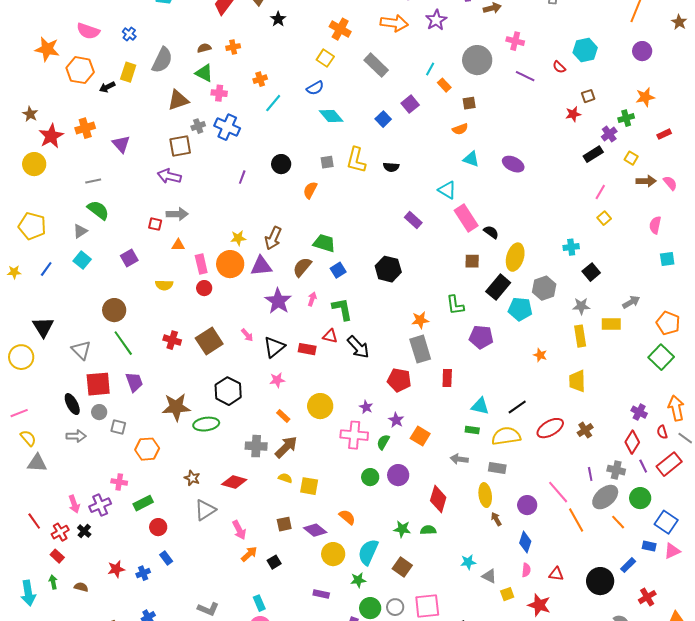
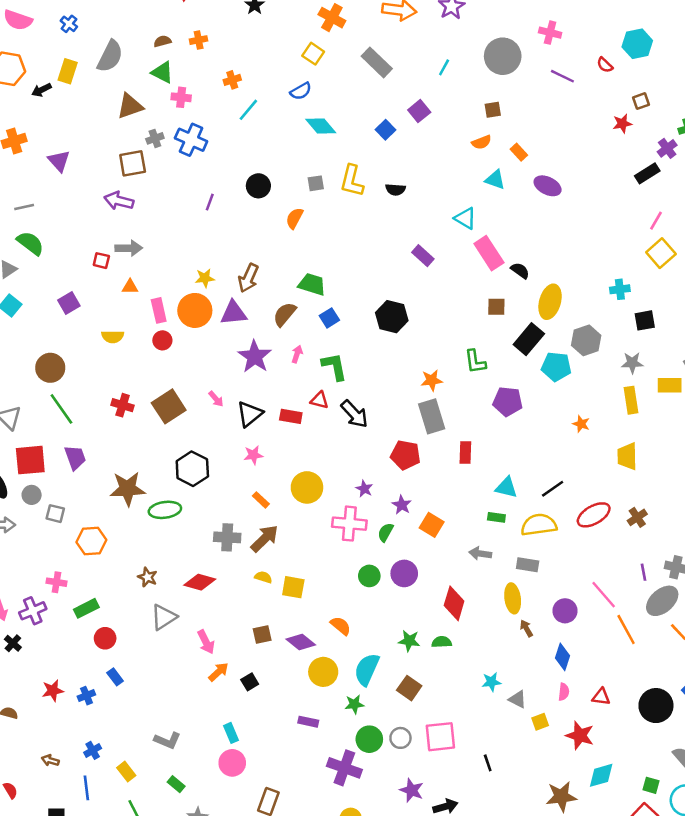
orange rectangle: (444, 85) -> (519, 152), moved
yellow square: (604, 218) -> (661, 253), size x1.6
black square: (591, 272) -> (645, 320), turned 30

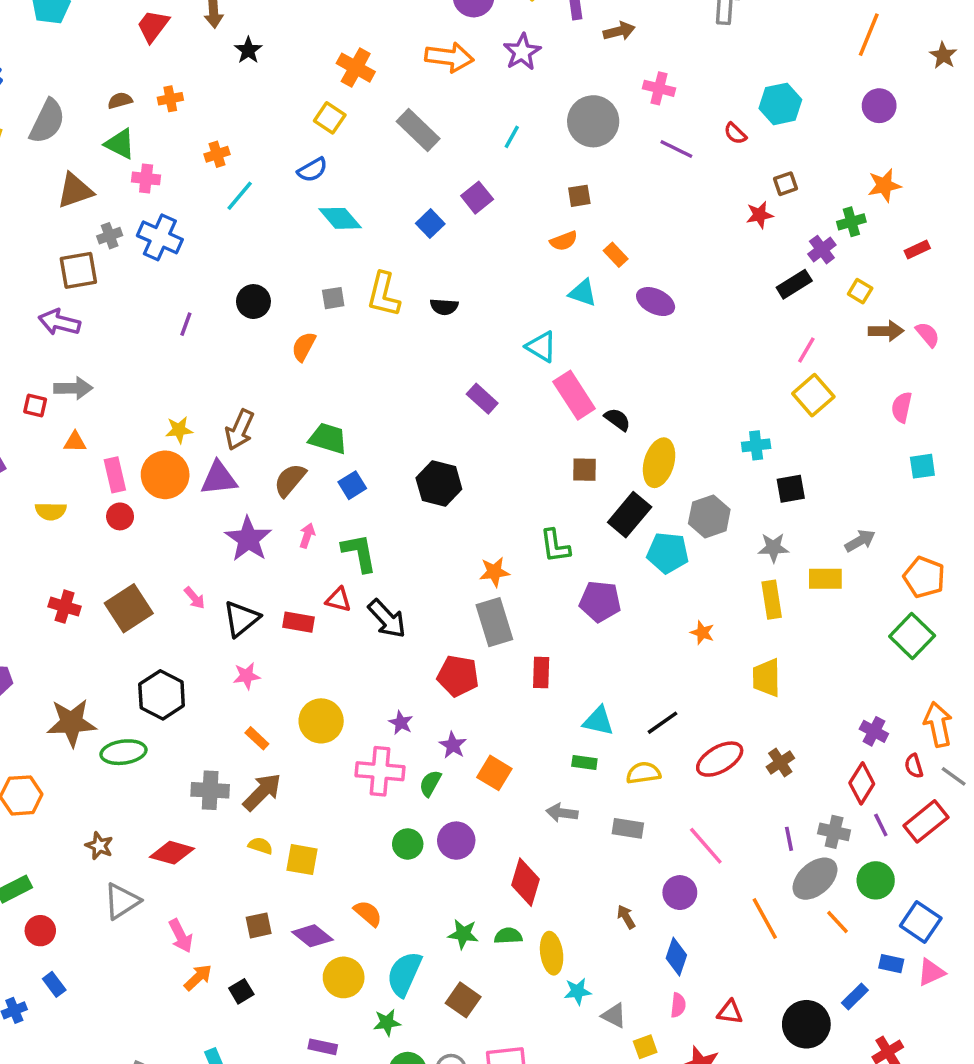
yellow semicircle: (539, 525) -> (643, 773), size x0.7
pink line: (604, 595) -> (706, 846), moved
yellow ellipse: (513, 598) -> (552, 953), moved

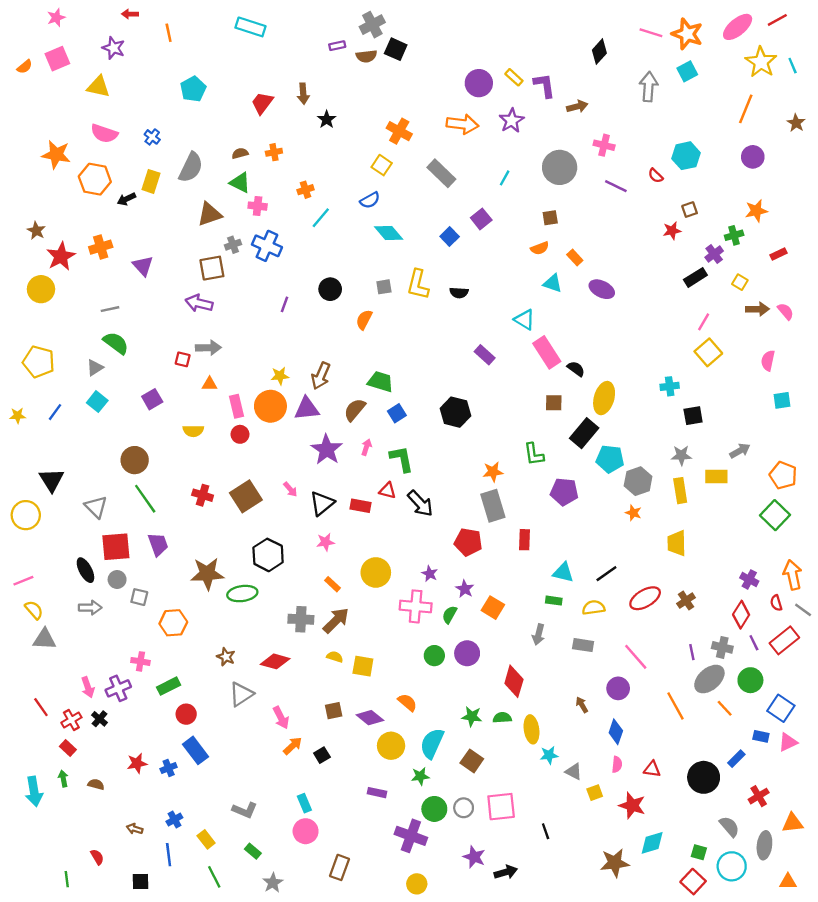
gray hexagon: (709, 516) -> (638, 481), moved
gray arrow: (562, 813) -> (539, 635), turned -84
blue rectangle: (54, 984) -> (196, 750), size x1.6

